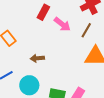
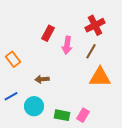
pink arrow: (62, 24) -> (67, 45), turned 60

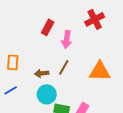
brown line: (91, 51) -> (64, 67), moved
orange rectangle: (13, 59) -> (13, 62), moved, turned 42
cyan circle: (34, 106) -> (47, 94), moved

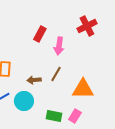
orange triangle: (100, 71) -> (83, 89), moved
cyan circle: (47, 94) -> (24, 101), moved

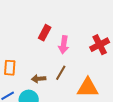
red cross: (87, 26) -> (100, 45), moved

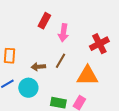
red cross: (100, 45) -> (99, 44), moved

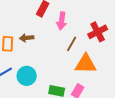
brown line: (60, 61) -> (72, 44), moved
brown arrow: (38, 67) -> (27, 38), moved

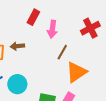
red cross: (98, 32) -> (90, 28), moved
orange triangle: (86, 64) -> (76, 72), turned -35

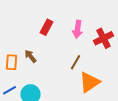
pink arrow: (52, 29) -> (77, 29), moved
brown arrow: (17, 46) -> (30, 56), turned 56

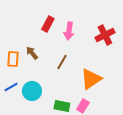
pink arrow: (77, 29) -> (69, 31), moved
brown line: (75, 62) -> (62, 62), moved

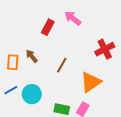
pink arrow: (69, 31) -> (73, 18), moved, turned 120
red cross: (105, 35) -> (105, 49), moved

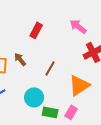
pink arrow: (73, 18) -> (78, 26), moved
cyan circle: (32, 94) -> (34, 97), moved

